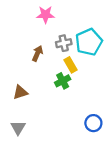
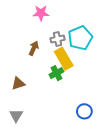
yellow rectangle: (71, 65) -> (64, 59), size x1.5

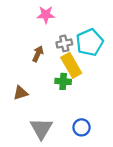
green cross: (56, 73) -> (63, 81), turned 32
blue circle: (84, 111) -> (82, 127), moved
gray triangle: (16, 116) -> (41, 129), moved, size x1.5

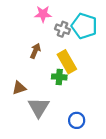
cyan pentagon: (90, 42) -> (84, 26), moved, turned -30
gray cross: (64, 43) -> (63, 29), moved, turned 32
gray triangle: (41, 129) -> (39, 107), moved

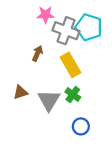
gray cross: (63, 29) -> (66, 31), size x1.6
green cross: (59, 77) -> (73, 95), moved, turned 32
gray triangle: (39, 107) -> (49, 100), moved

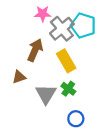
gray cross: (66, 31) -> (62, 29), turned 30
brown arrow: (37, 53) -> (35, 50), size x1.5
brown triangle: (20, 92) -> (19, 77), moved

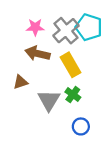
pink star: (43, 14) -> (35, 27), moved
brown arrow: (35, 50) -> (37, 53), turned -100

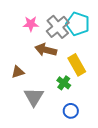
brown arrow: (37, 53) -> (46, 50), moved
yellow rectangle: (71, 65) -> (77, 65), moved
gray triangle: (49, 100) -> (34, 97), moved

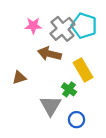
gray triangle: (34, 97) -> (51, 106), moved

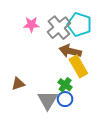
brown arrow: (49, 54) -> (70, 51), moved
brown triangle: (19, 78) -> (18, 84), moved
blue circle: (77, 120) -> (65, 99), moved

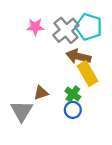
brown triangle: (18, 84) -> (41, 93), moved
gray triangle: (48, 100) -> (22, 111), moved

